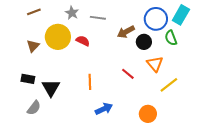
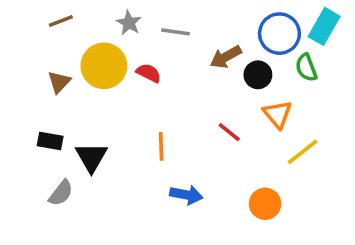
blue arrow: (104, 109) -> (186, 195), turned 36

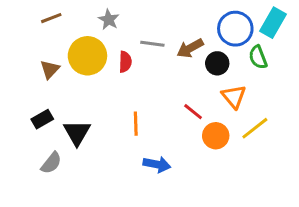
gray line: (176, 32) -> (152, 44), moved
red semicircle: (149, 73) -> (125, 62), turned 65
black rectangle: (50, 141) -> (42, 119), turned -40
orange circle: (265, 204) -> (216, 136), moved

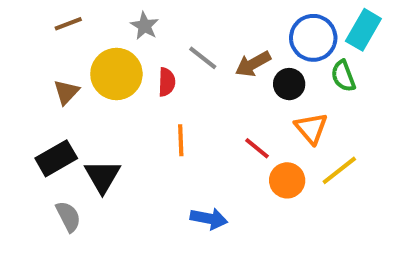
gray line: (152, 44) -> (203, 58), turned 30
black rectangle: (42, 119) -> (56, 158), size x1.4
orange line: (136, 124) -> (181, 140), moved
gray semicircle: (51, 163) -> (68, 217), turned -65

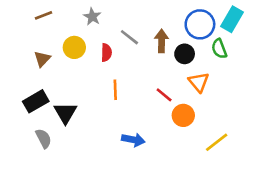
brown arrow: (253, 64) -> (161, 41), turned 120
yellow circle: (116, 74) -> (74, 47), size x0.7
yellow line: (339, 170) -> (217, 142), moved

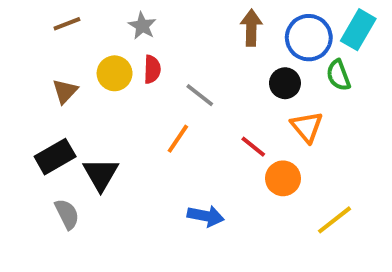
gray line: (129, 37) -> (200, 95), moved
brown arrow: (161, 41) -> (251, 28), moved
red semicircle: (106, 53) -> (152, 69), moved
orange line: (115, 90) -> (178, 139), turned 36

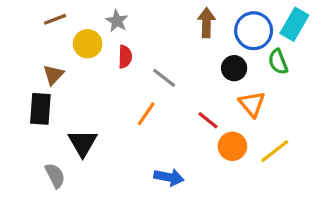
yellow circle: (115, 73) -> (88, 44), moved
black rectangle: (55, 157) -> (40, 109), moved, turned -56
yellow line: (335, 220) -> (275, 151), moved

